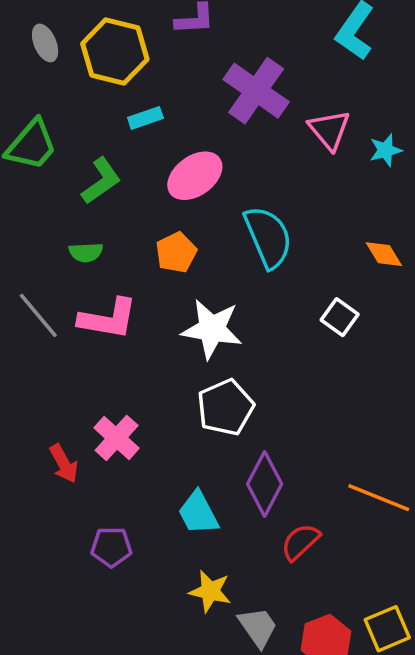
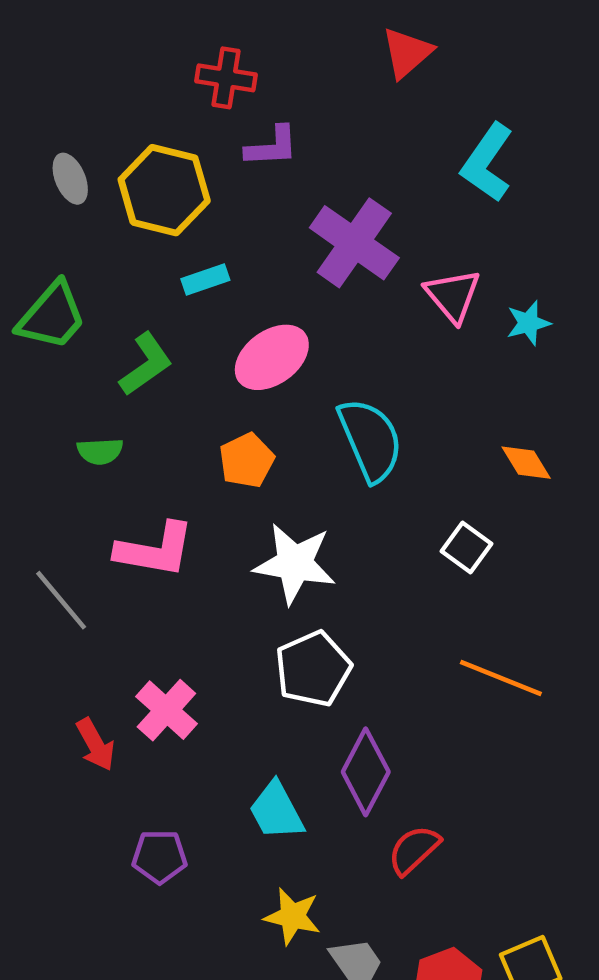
green semicircle: (86, 252) -> (100, 451), moved
gray line: (38, 315) -> (61, 600), moved
orange line: (379, 498) -> (501, 678), moved

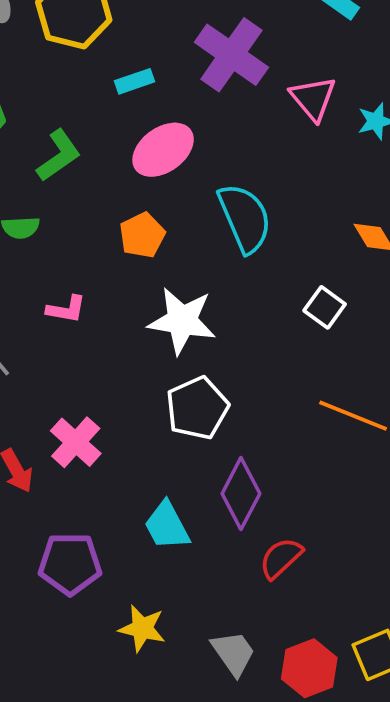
cyan rectangle: (205, 279) -> (135, 81), moved
pink L-shape: (155, 550) -> (66, 309), size x0.6
purple pentagon: (160, 857) -> (70, 564), size x1.4
yellow star: (292, 916) -> (142, 628), moved

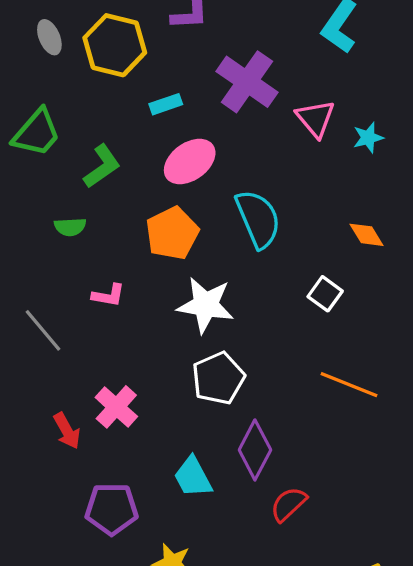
orange pentagon: (142, 235) -> (172, 233), size x1.4

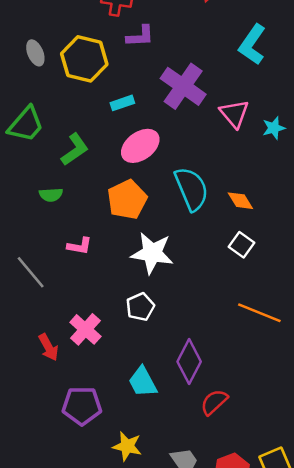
orange diamond: (367, 235) -> (240, 201), moved
white pentagon: (218, 378) -> (140, 307), moved, size x0.7

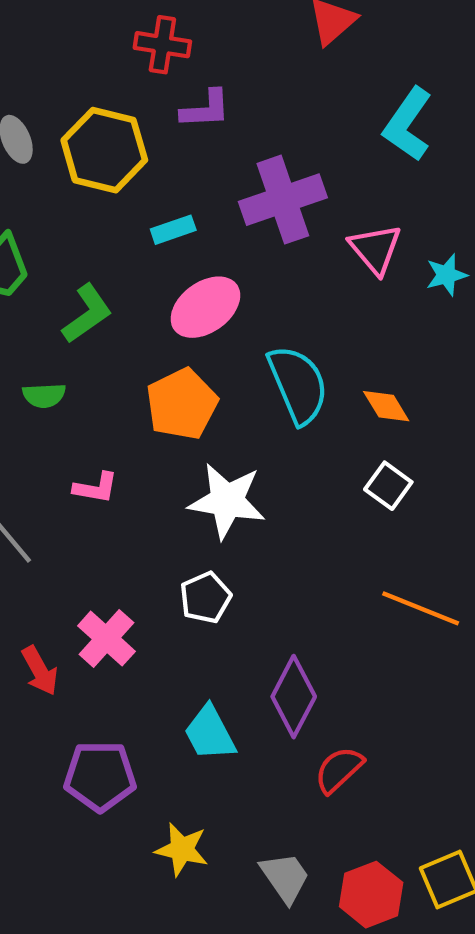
purple cross: (183, 86) -> (283, 200), turned 36

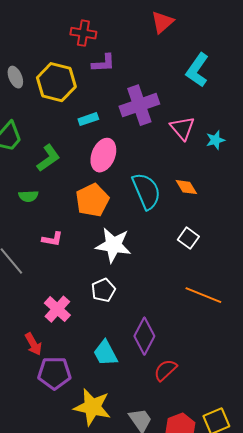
pink ellipse: (205, 307) -> (103, 155), turned -32
orange diamond: (386, 406) -> (186, 187), moved
red arrow: (40, 671) -> (33, 344), moved
yellow star: (182, 849) -> (92, 407), size x1.5

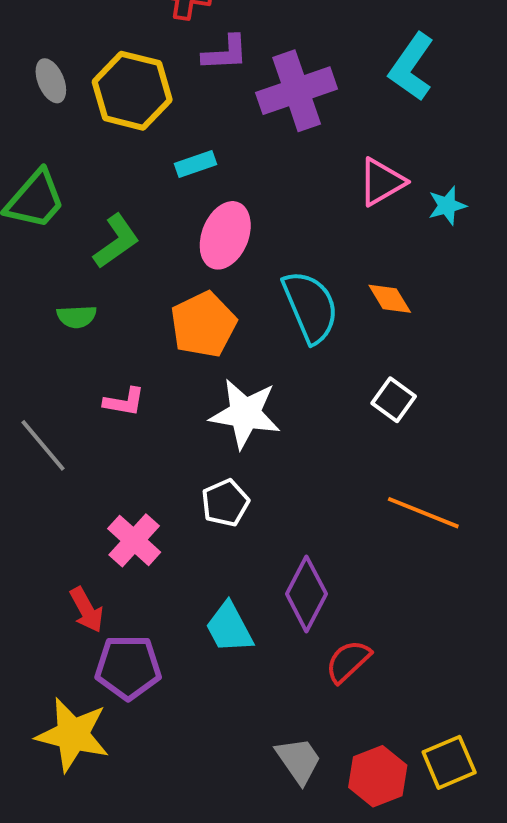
purple cross: (139, 105) -> (297, 91), moved
pink triangle: (182, 128) -> (382, 182), turned 40
yellow star: (92, 407) -> (73, 735), moved

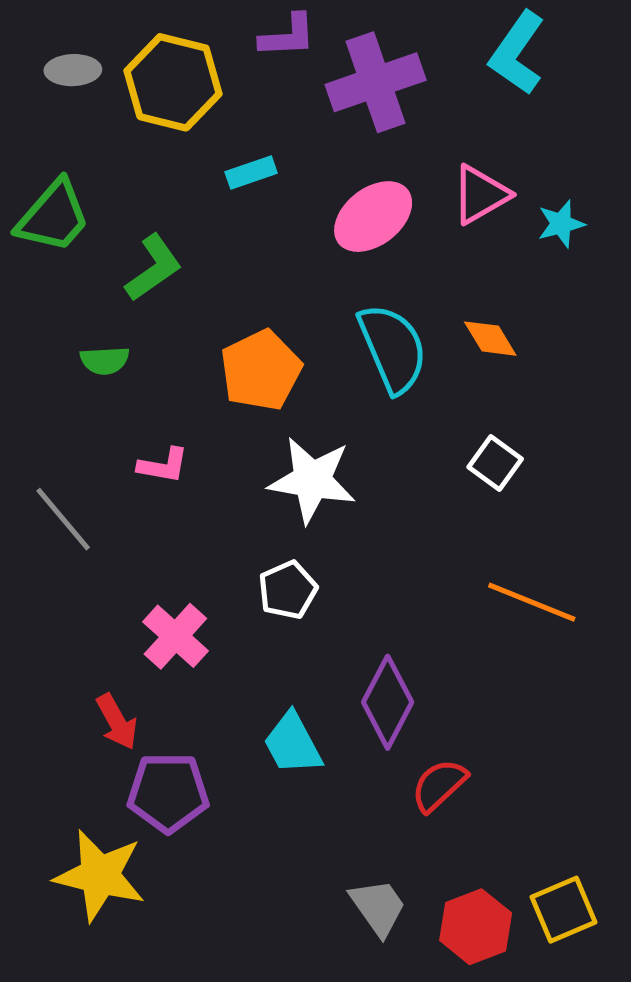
gray ellipse: (51, 81) -> (73, 70), turned -69
pink ellipse: (225, 235) -> (373, 217), moved, turned 30

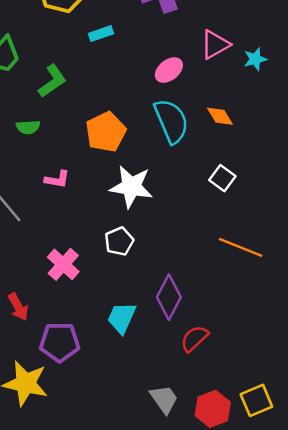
pink ellipse: (373, 217) -> (169, 70), moved, size x0.7
red arrow: (117, 722) -> (18, 307), moved
cyan trapezoid: (293, 744) -> (122, 318), turned 52

